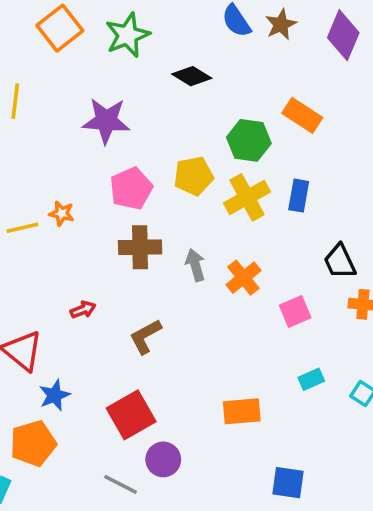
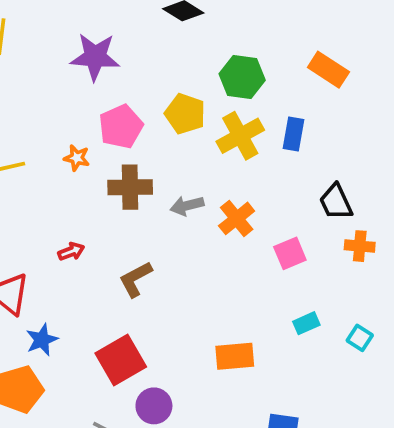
orange rectangle: (302, 115) -> (328, 70), moved
yellow pentagon: (194, 176) -> (185, 114), turned 30
orange star: (62, 213) -> (77, 158), moved
gray arrow: (195, 265) -> (187, 206), turned -88

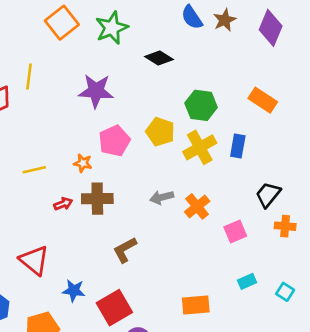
brown cross: (130, 187) -> (97, 199), moved
black trapezoid: (336, 202) -> (268, 195), turned 64
red arrow: (71, 252) -> (63, 204), moved
blue star: (42, 340) -> (74, 291), moved, turned 30

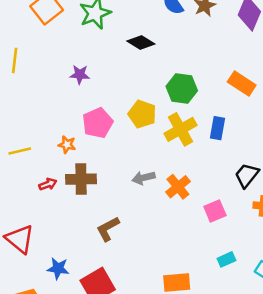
purple star: (96, 91) -> (80, 74), size x0.6

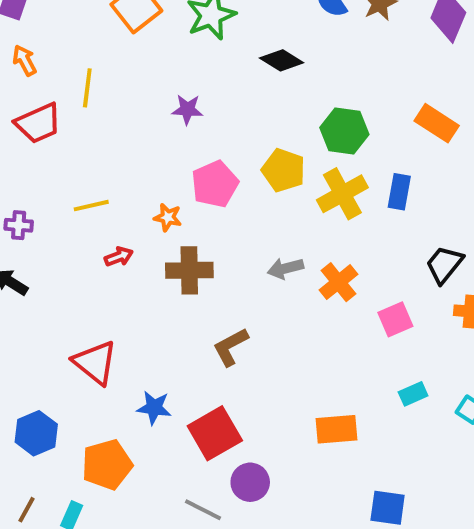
yellow line: (20, 151) -> (91, 206), moved
red arrow: (48, 184) -> (119, 257), moved

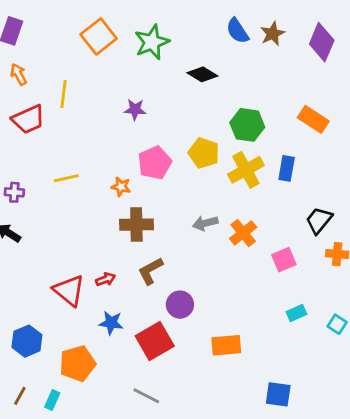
red arrow: (119, 257) -> (106, 279), moved
brown L-shape: (231, 347) -> (150, 271), moved
orange rectangle: (336, 429) -> (226, 345), moved
purple circle: (250, 482) -> (180, 305), moved

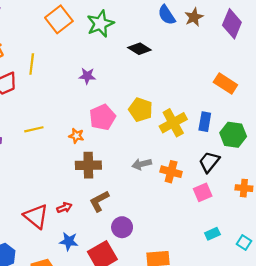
green hexagon: (247, 125) -> (233, 135), moved
black trapezoid: (319, 220) -> (209, 162), moved
orange cross: (243, 233) -> (171, 172), turned -36

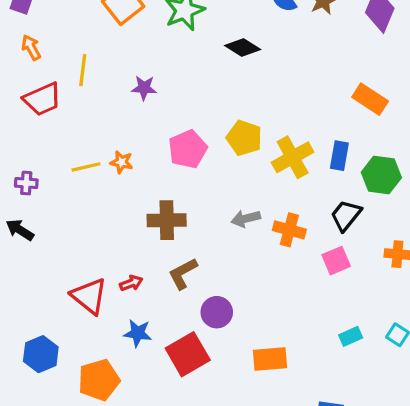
purple star: (87, 76) -> (144, 88), moved
orange star: (76, 136) -> (121, 162), moved
cyan rectangle: (212, 234) -> (351, 336), moved

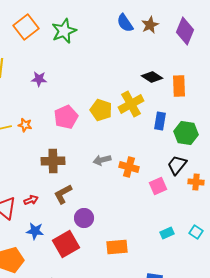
black diamond: (243, 47) -> (152, 77), moved
orange rectangle: (370, 99) -> (179, 86), turned 55
yellow cross: (293, 157) -> (131, 104), moved
black trapezoid: (346, 215) -> (177, 165), moved

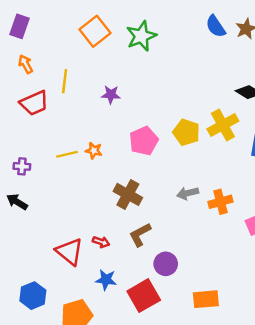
brown cross: (53, 161) -> (128, 194), turned 30
orange cross: (129, 167) -> (220, 202), turned -30
red arrow: (31, 200) -> (101, 242), turned 40

